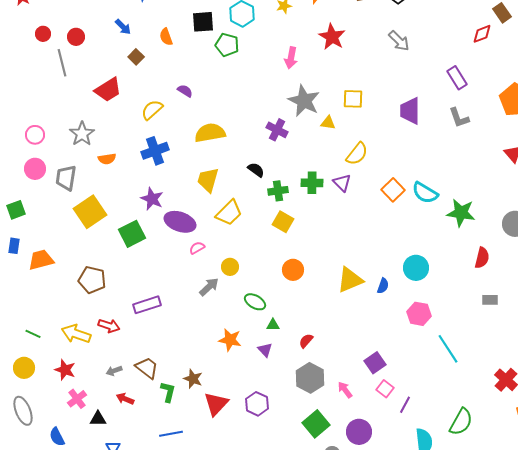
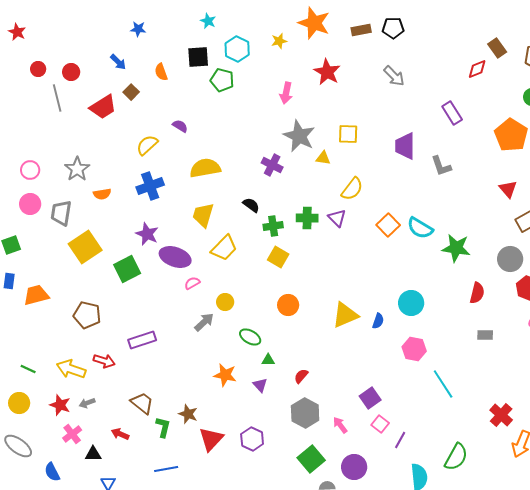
red trapezoid: (108, 90) -> (103, 107), moved
gray L-shape: (459, 118) -> (441, 166), moved
gray arrow: (114, 371) -> (87, 403), moved
gray ellipse: (23, 411) -> (18, 446), turned -32

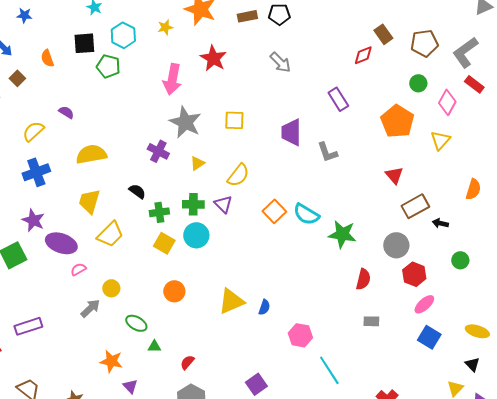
pink arrow: (286, 93) -> (172, 79), size x1.4
yellow triangle: (323, 158) -> (197, 163), moved, turned -42
cyan circle: (411, 303) -> (196, 235), moved
purple triangle: (260, 385) -> (130, 386), moved

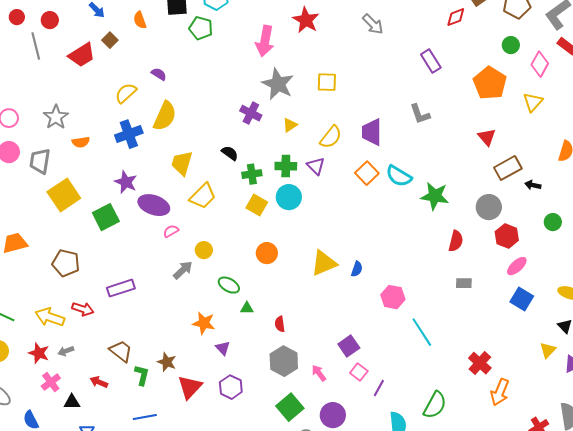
purple trapezoid: (291, 132) -> (372, 132), moved
yellow semicircle: (91, 154) -> (165, 116), moved, turned 124
red semicircle: (187, 362) -> (280, 324), turned -49

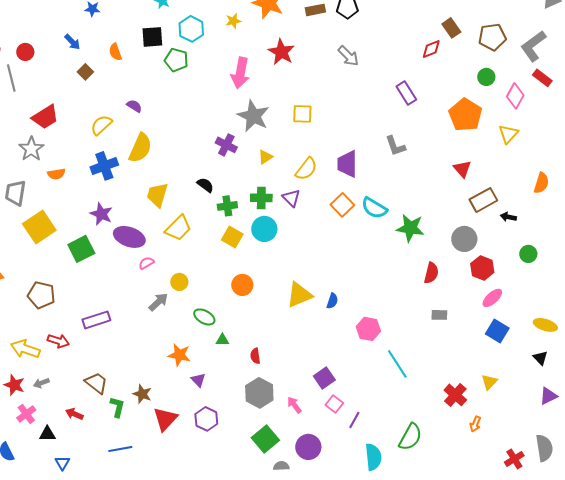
red trapezoid: (82, 55) -> (45, 117), moved
yellow triangle: (548, 350) -> (489, 382), moved
orange arrow: (500, 392) -> (475, 424), size x0.6

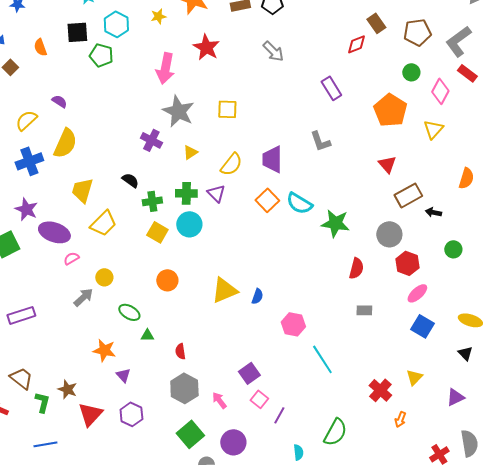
purple triangle: (548, 396) -> (455, 397), moved
cyan semicircle: (373, 457) -> (298, 452), size x0.6

